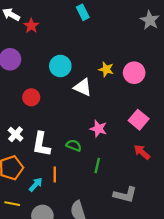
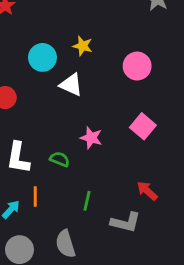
yellow star: (106, 69) -> (83, 46), moved
red arrow: (142, 152) -> (147, 191), moved
green line: (97, 166) -> (87, 201), moved

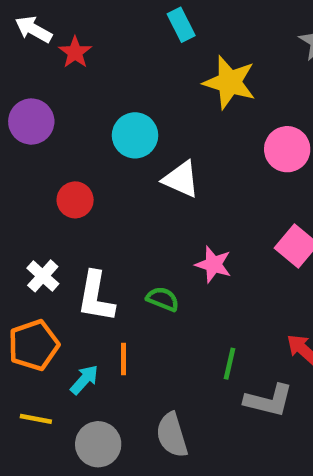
yellow star: (83, 46) -> (230, 82), moved, size x1.6
green line: (87, 201) -> (230, 364), moved

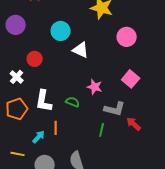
white cross: (43, 276) -> (17, 77), moved
orange pentagon: (34, 345) -> (17, 109), moved
gray L-shape: (269, 400) -> (115, 109), moved

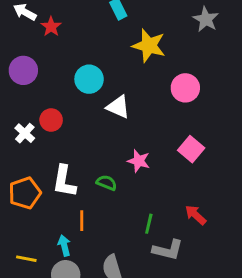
white cross: (17, 77) -> (25, 133), moved
gray L-shape: (115, 109) -> (168, 250), moved
cyan arrow: (39, 137) -> (64, 246), moved, turned -56

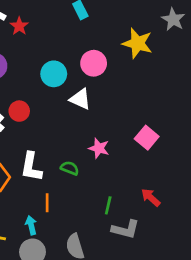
gray star: (206, 19) -> (173, 19), moved
yellow star: (149, 46) -> (137, 43), moved
pink circle: (185, 88) -> (94, 63), moved

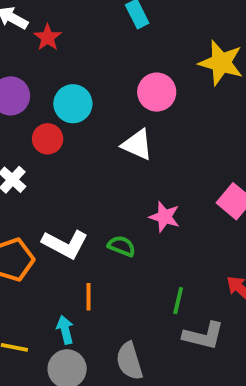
cyan circle: (54, 74) -> (73, 104), moved
red circle: (19, 111) -> (48, 139), moved
white L-shape: (31, 167) -> (65, 244), turned -72

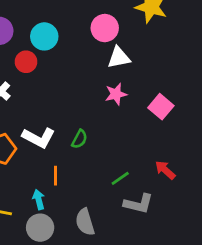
white triangle: (137, 145) -> (119, 58), moved, turned -35
pink star: (165, 217) -> (116, 94), moved, turned -30
green semicircle: (122, 246) -> (79, 139), turned 96
green line: (178, 301) -> (120, 178), turned 42

